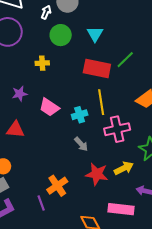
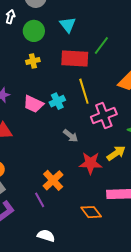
white arrow: (46, 12) -> (10, 17), moved
yellow cross: (42, 63) -> (33, 61), moved
cyan cross: (80, 115) -> (57, 101), moved

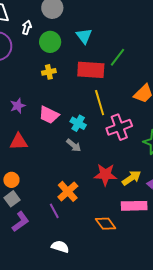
cyan cross: (57, 101) -> (78, 123), moved, turned -35
gray arrow: (71, 136) -> (74, 145), moved
yellow arrow: (116, 153) -> (131, 178), moved

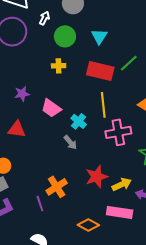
red star: (105, 175) -> (97, 177), turned -30
orange diamond: (106, 224) -> (88, 225), turned -35

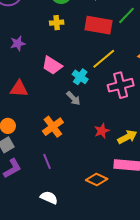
purple star: (22, 94) -> (18, 43), moved
yellow line: (103, 105) -> (104, 59), turned 60
red star: (97, 177) -> (102, 131), size x0.7
orange cross: (57, 187) -> (53, 127), moved

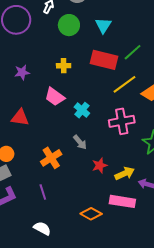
yellow cross: (57, 23) -> (64, 66), moved
yellow line: (104, 59) -> (124, 84), moved
gray arrow: (73, 98) -> (80, 142), moved

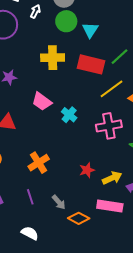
green circle: (69, 25) -> (66, 21), moved
yellow cross: (64, 66) -> (53, 58), moved, size x1.6
gray arrow: (80, 142) -> (59, 202), moved

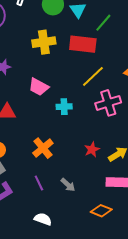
green line: (120, 57) -> (103, 23), moved
yellow line: (112, 89) -> (93, 76), moved
cyan cross: (69, 115) -> (64, 107), moved, turned -35
orange diamond: (79, 218) -> (101, 211), moved

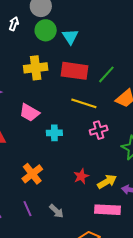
green line: (103, 23) -> (106, 74), moved
yellow line: (93, 76) -> (84, 103), turned 60
pink cross: (108, 103) -> (99, 130), size x0.7

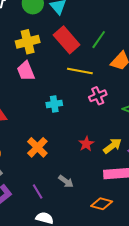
red rectangle: (75, 71) -> (67, 40), turned 48
pink trapezoid: (29, 113) -> (26, 71), moved, turned 45
purple line: (28, 209) -> (38, 191), moved

